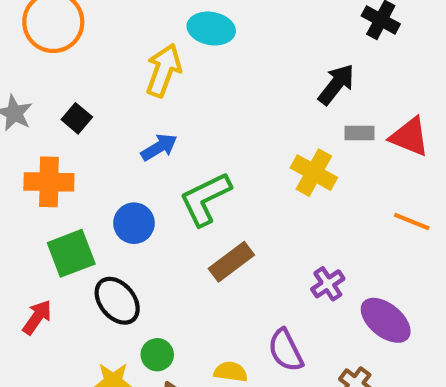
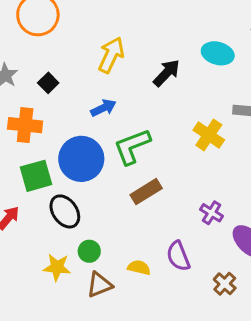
cyan ellipse: (211, 29) -> (218, 53), moved
black arrow: (336, 84) -> (167, 73), moved
blue circle: (134, 223) -> (81, 159), size x1.6
purple cross: (328, 284) -> (212, 213), turned -30

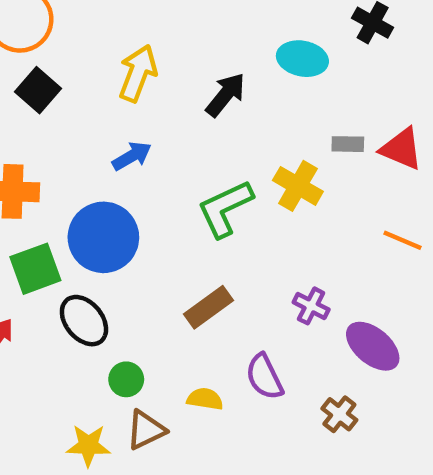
black square: (48, 83) -> (38, 90), moved, size x1.4
green L-shape: (132, 146) -> (225, 209), moved
brown rectangle: (146, 192) -> (208, 307), moved
yellow star: (57, 267) -> (88, 445), moved

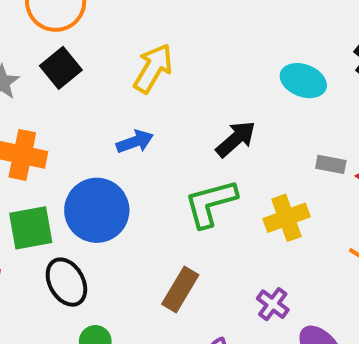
black arrow: (226, 95) -> (236, 139), moved
yellow cross: (298, 186) -> (287, 218), moved, turned 30
brown rectangle: (208, 307) -> (180, 289), turned -33

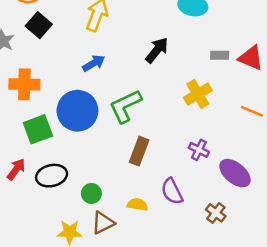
green L-shape: (211, 203) -> (125, 106), moved
black ellipse: (66, 282) -> (52, 176), moved, turned -64

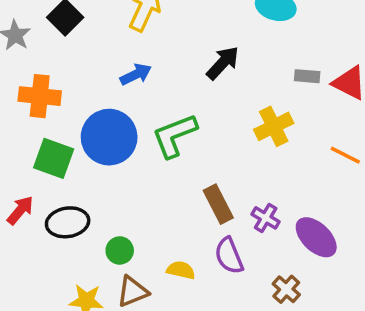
green square: (38, 129) -> (54, 158), turned 36
purple cross: (199, 150) -> (266, 218), moved
brown rectangle: (139, 151) -> (218, 204), moved, turned -52

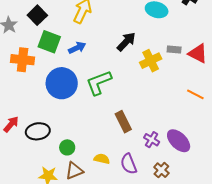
yellow cross: (274, 126) -> (151, 61), moved
green square: (54, 158) -> (49, 42), moved
purple cross: (266, 218) -> (152, 140), moved
purple semicircle: (229, 256) -> (129, 164), moved

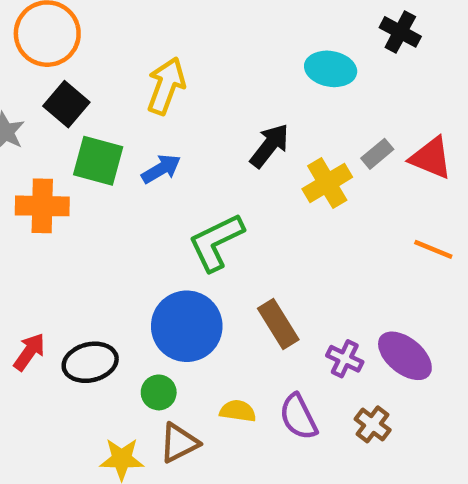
gray rectangle: (174, 50) -> (377, 154), turned -40
blue circle: (62, 83) -> (187, 326), moved

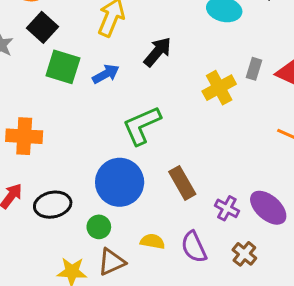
black arrow: (270, 146) -> (158, 52), moved
gray rectangle: (377, 154) -> (254, 69), turned -35
orange cross: (42, 206) -> (24, 136), moved

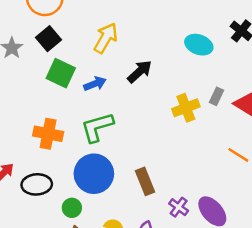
green L-shape: (142, 125) -> (97, 127), moved
orange cross: (24, 136) -> (48, 134), moved

